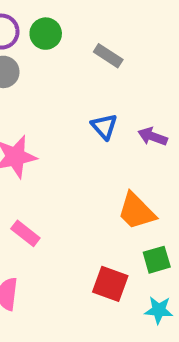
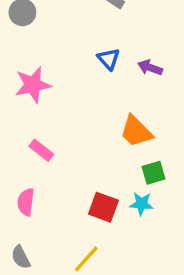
red square: (110, 284) -> (103, 207), moved
cyan star: (159, 310) -> (141, 204), moved

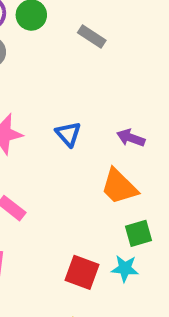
blue triangle: (109, 59) -> (68, 134), moved
purple arrow: (150, 68) -> (131, 138), moved

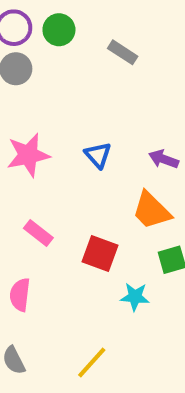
cyan star: (125, 268) -> (135, 297), moved
red square: (82, 272) -> (100, 254), moved

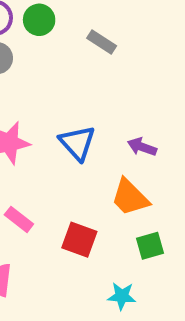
blue triangle: (98, 155) -> (77, 143), size x1.4
cyan star: (135, 297) -> (122, 296), moved

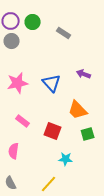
purple arrow: (142, 147) -> (84, 74), moved
cyan star: (122, 296) -> (66, 159), moved

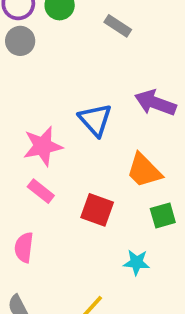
purple arrow: (84, 74) -> (155, 103), size x1.5
pink star: (18, 83) -> (43, 146), moved
cyan star: (66, 159) -> (137, 262), moved

